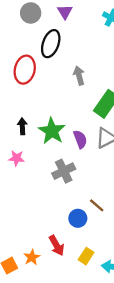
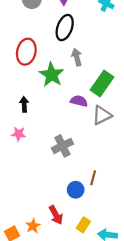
black ellipse: (51, 44) -> (65, 28), moved
green star: (52, 131) -> (52, 75), moved
purple semicircle: (80, 139) -> (79, 101), moved, turned -56
brown line: (97, 205) -> (93, 178), turned 64

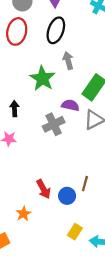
red ellipse: (26, 52) -> (17, 31), moved
gray cross: (62, 146) -> (54, 124), moved
red arrow: (56, 215) -> (44, 189), moved
orange star: (33, 226) -> (23, 214), moved

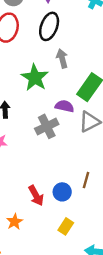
brown line: (85, 184) -> (86, 180), moved
blue circle: (67, 196) -> (62, 192), moved
yellow rectangle: (75, 232) -> (66, 226), moved

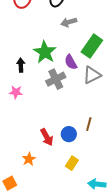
gray arrow: (62, 59) -> (69, 22), turned -91
green star: (35, 78) -> (45, 52), moved
purple semicircle: (65, 106) -> (71, 62), turned -133

